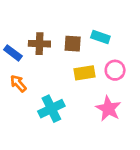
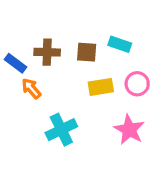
orange arrow: (18, 83) -> (31, 89), moved

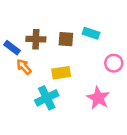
pink circle: (137, 84) -> (114, 63), moved
yellow rectangle: (101, 87) -> (61, 73), moved

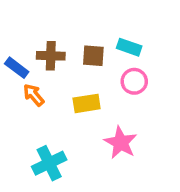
pink circle: (114, 63) -> (134, 81), moved
cyan cross: (47, 98) -> (49, 163), moved
pink star: (98, 98) -> (121, 143), moved

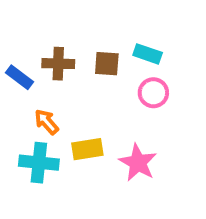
orange arrow: (34, 95) -> (47, 122), moved
yellow rectangle: (87, 103) -> (87, 149), moved
cyan cross: (49, 163) -> (39, 163), moved, turned 32

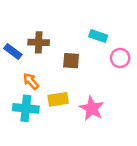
brown square: (107, 64) -> (71, 61), moved
pink circle: (153, 93) -> (120, 58), moved

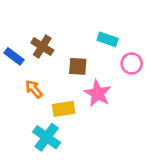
brown cross: (39, 42) -> (42, 46), turned 30
cyan cross: (26, 108) -> (47, 137), moved, turned 30
pink star: (92, 108) -> (98, 93), moved

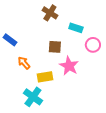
brown cross: (42, 46) -> (50, 13), moved

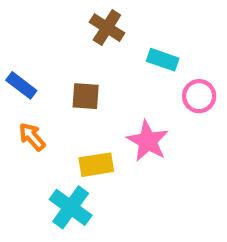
brown square: (55, 47) -> (86, 96), moved
orange arrow: (24, 63) -> (32, 137), moved

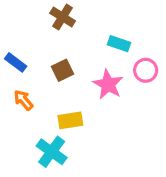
brown cross: (107, 28) -> (63, 17), moved
brown square: (86, 96) -> (63, 70), turned -30
pink star: (148, 141) -> (108, 84), moved

